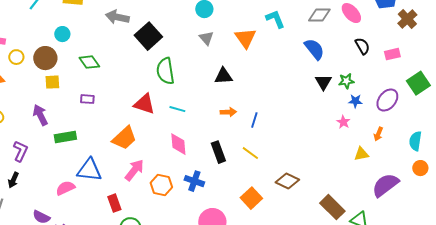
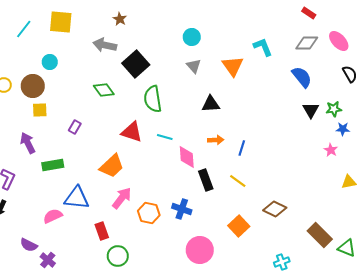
green diamond: (89, 62) -> (104, 90), moved
purple rectangle: (87, 99) -> (75, 127), turned -64
pink diamond: (178, 144) -> (187, 157), moved

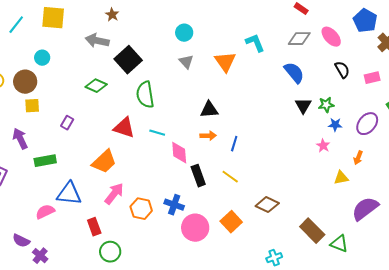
green diamond: (104, 90) -> (96, 86), turned -30
black triangle: (211, 104) -> (209, 110), moved
pink circle: (200, 250) -> (195, 228), moved

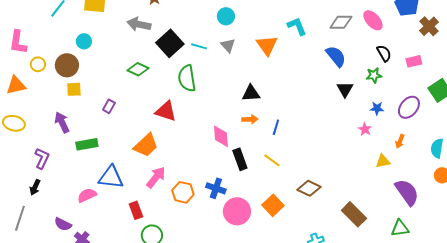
green star: (326, 105) -> (374, 75), moved
cyan line: (157, 133) -> (199, 46), moved
purple semicircle: (365, 209) -> (407, 192), turned 92
green triangle: (339, 244) -> (400, 228), moved, turned -30

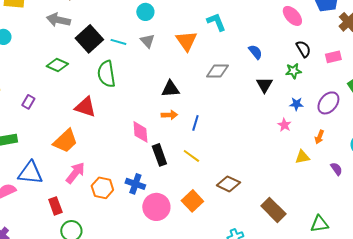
gray diamond: (341, 22) -> (217, 71), moved
blue semicircle: (336, 56) -> (255, 52), size x0.7
purple semicircle: (407, 192) -> (336, 169), moved, size x0.5

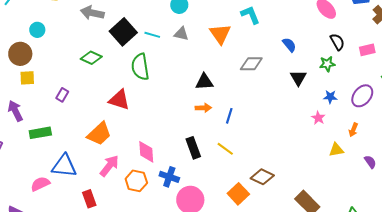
gray triangle: (147, 41) -> (181, 34), turned -35
pink diamond: (140, 132) -> (146, 152), moved
orange square: (192, 201) -> (238, 194), moved

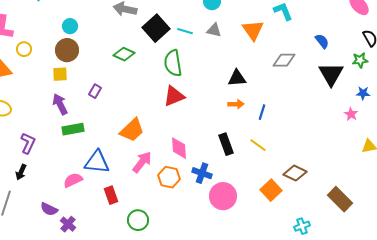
brown circle: (20, 54) -> (67, 50), moved
black triangle: (298, 78) -> (331, 74), size x1.5
red triangle: (119, 100) -> (174, 96), moved, turned -40
purple arrow: (15, 111) -> (60, 104), moved
red rectangle: (89, 199) -> (111, 195), moved

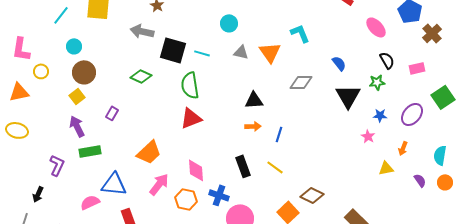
cyan circle: (70, 26) -> (74, 46), moved
black square: (156, 28) -> (173, 50), turned -32
gray triangle: (214, 30) -> (241, 52), moved
yellow square: (60, 74) -> (77, 96), turned -35
purple L-shape: (28, 143) -> (57, 165), moved

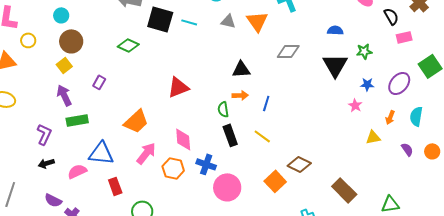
black semicircle: (387, 60) -> (391, 16), moved
blue semicircle: (339, 63) -> (335, 30), moved, turned -49
green semicircle: (190, 85) -> (223, 109), moved, size x0.6
cyan semicircle: (440, 155) -> (416, 116), moved
black arrow: (38, 194) -> (46, 163), moved, turned 49

